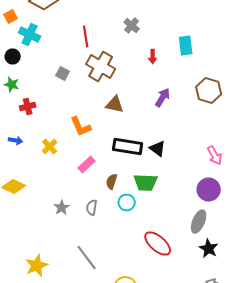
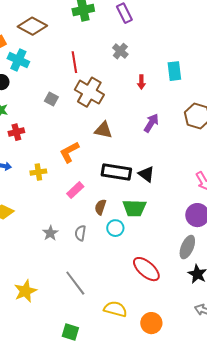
orange L-shape: (81, 126) -> (69, 152), turned 85
yellow cross: (50, 146) -> (38, 172), turned 35

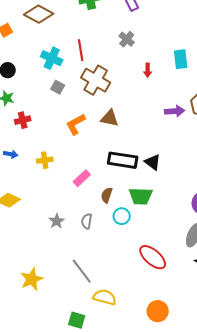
cyan cross: (18, 60) -> (52, 58), moved
purple arrow: (151, 123) -> (175, 111), moved, turned 54
orange L-shape: (69, 152) -> (76, 124), moved
yellow semicircle: (115, 309) -> (105, 297), moved

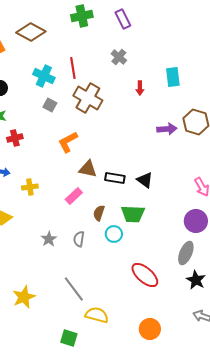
brown triangle: (110, 118) -> (88, 169), moved
yellow cross: (45, 160) -> (30, 187), moved
black rectangle: (123, 160) -> (115, 178), size x0.7

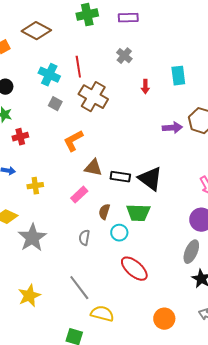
purple rectangle: (123, 19) -> (128, 18), turned -66
black triangle: (145, 180) -> (150, 179), size x1.5
gray star: (49, 239) -> (32, 238), moved, size x1.8
red ellipse: (145, 275) -> (134, 269), moved
orange circle: (150, 329) -> (164, 319), moved

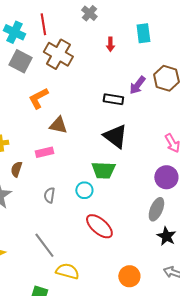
gray square: (55, 104) -> (20, 61), size x1.6
purple arrow: (172, 128) -> (137, 85), turned 132
black rectangle: (120, 177) -> (113, 99), moved
pink rectangle: (79, 195) -> (44, 152), turned 30
brown semicircle: (104, 212) -> (16, 169), moved

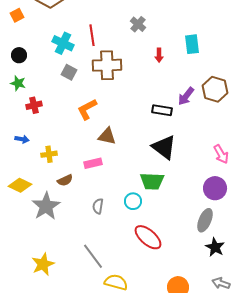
brown cross: (58, 54) -> (107, 65), turned -32
gray square: (20, 61) -> (69, 72), size x0.7
brown semicircle: (16, 169) -> (65, 180), turned -133

